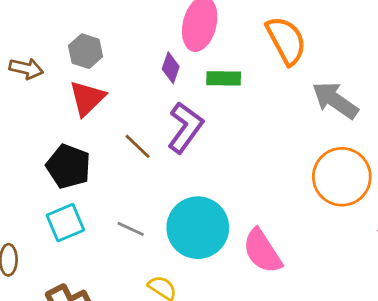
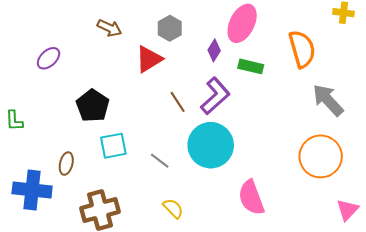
gray hexagon: (86, 51) -> (170, 28), moved
black pentagon: (68, 166) -> (93, 106), moved
cyan circle: (198, 228) -> (211, 145), moved

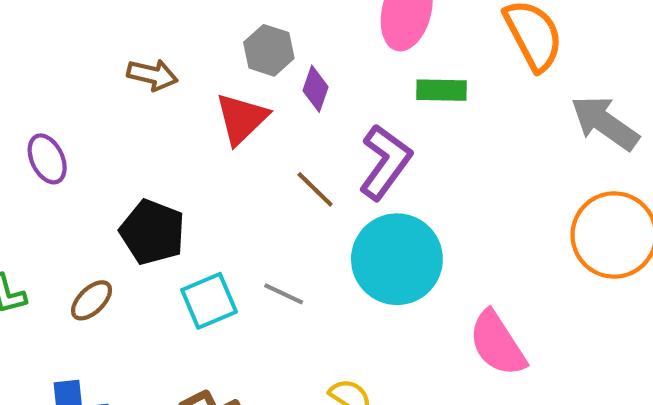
purple diamond: (214, 50) -> (315, 89), moved
purple ellipse: (49, 58) -> (47, 159), turned -60
gray line: (160, 161) -> (284, 294), moved
brown ellipse: (66, 164) -> (92, 300), moved, turned 45

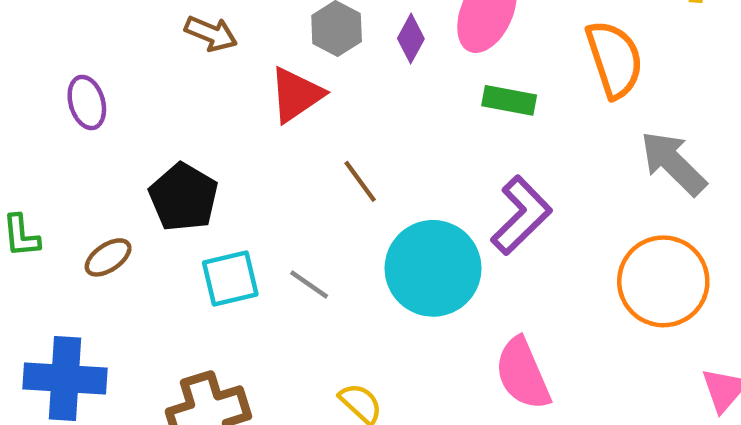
purple diamond: (315, 89) -> (411, 39), moved
purple L-shape: (385, 162) -> (521, 215), moved

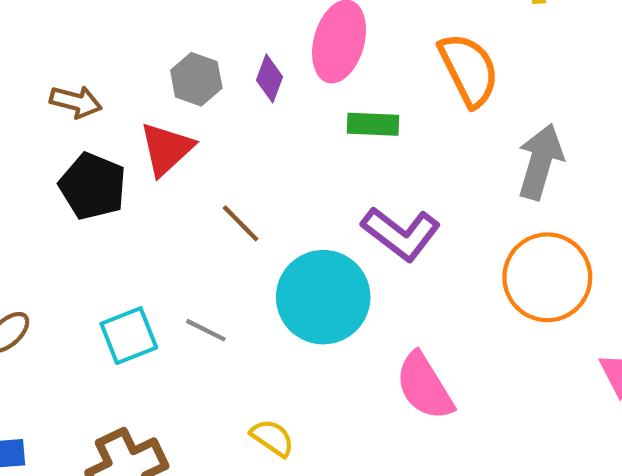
gray arrow: (673, 163) -> (540, 162), turned 70
black pentagon: (183, 197) -> (93, 186), moved
purple L-shape: (521, 215) -> (401, 234), turned 90

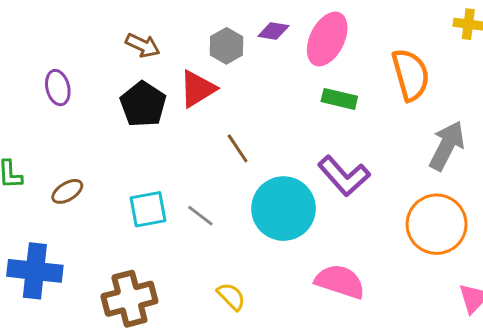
purple diamond: (269, 78) -> (273, 31), moved, turned 68
pink semicircle: (425, 386) -> (340, 281), turned 129

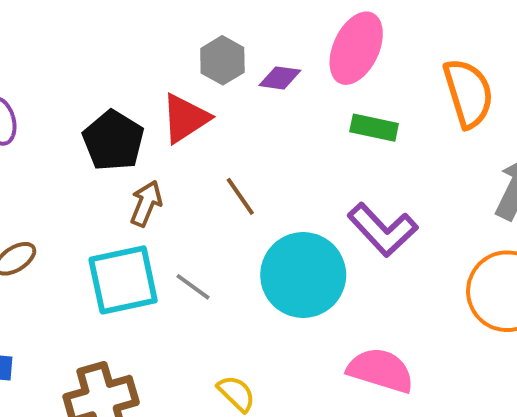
purple diamond: (273, 31) -> (280, 78), moved
brown arrow: (143, 45) -> (146, 203), moved, turned -92
cyan square: (148, 209) -> (123, 280), size x1.4

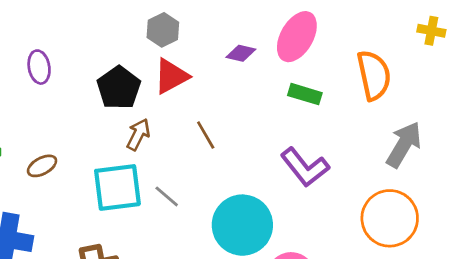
gray hexagon: (222, 60) -> (163, 30), moved
cyan circle: (303, 275) -> (242, 225), moved

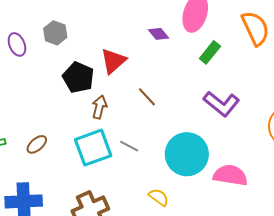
gray hexagon: (163, 30) -> (55, 33), moved
purple diamond: (241, 53) -> (159, 34), turned 50
purple ellipse: (39, 67) -> (17, 44), moved
green rectangle: (305, 94) -> (210, 52), turned -55

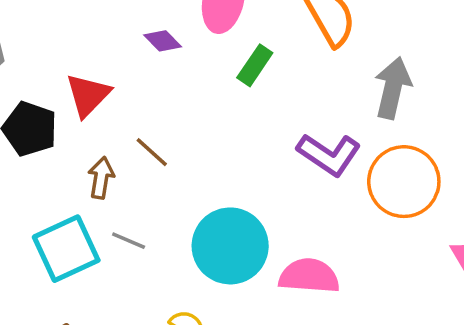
purple L-shape: (221, 104) -> (329, 154), moved
brown arrow: (99, 107) -> (101, 178), moved

